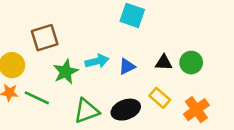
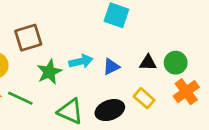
orange cross: (196, 110) -> (186, 92), moved
green triangle: (87, 111) -> (70, 111), turned 44

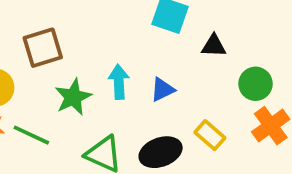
cyan arrow: (81, 61) -> (119, 82), turned -80
black triangle: (148, 63) -> (214, 46), moved

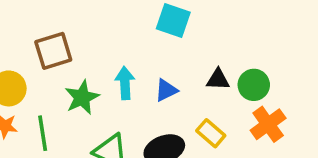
black triangle: (214, 46) -> (218, 80), moved
green line: (31, 135) -> (43, 133), turned 56

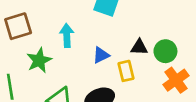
cyan arrow: (125, 83) -> (67, 35), moved
yellow rectangle: (211, 133) -> (126, 71), moved, turned 36

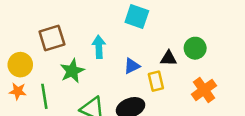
green circle: (165, 51) -> (195, 48), moved

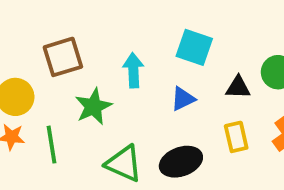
cyan square: (137, 16) -> (194, 47), moved
yellow rectangle: (156, 81) -> (236, 137), moved

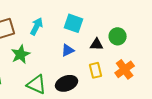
cyan arrow: (133, 70) -> (37, 26), moved, turned 30

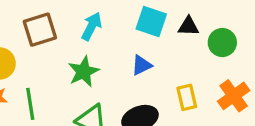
black triangle: (97, 44) -> (188, 26), moved
green star: (21, 54) -> (83, 72), moved

